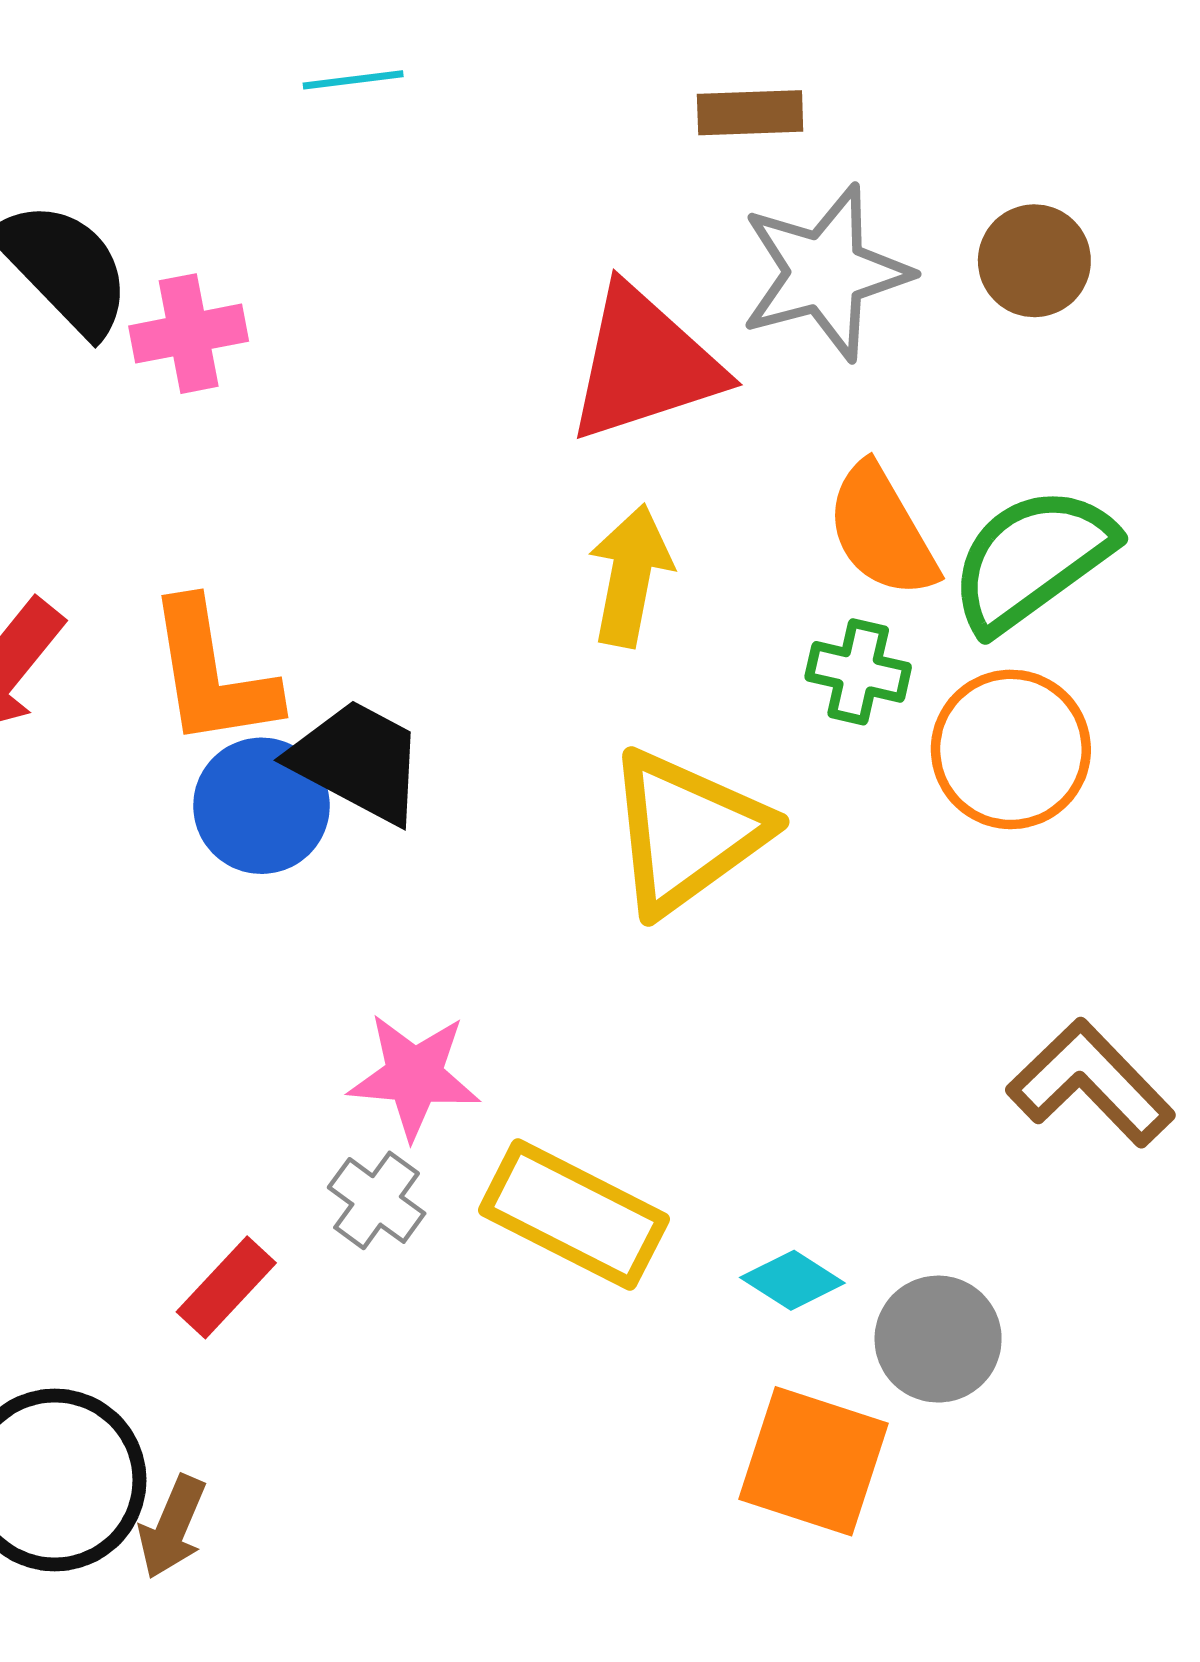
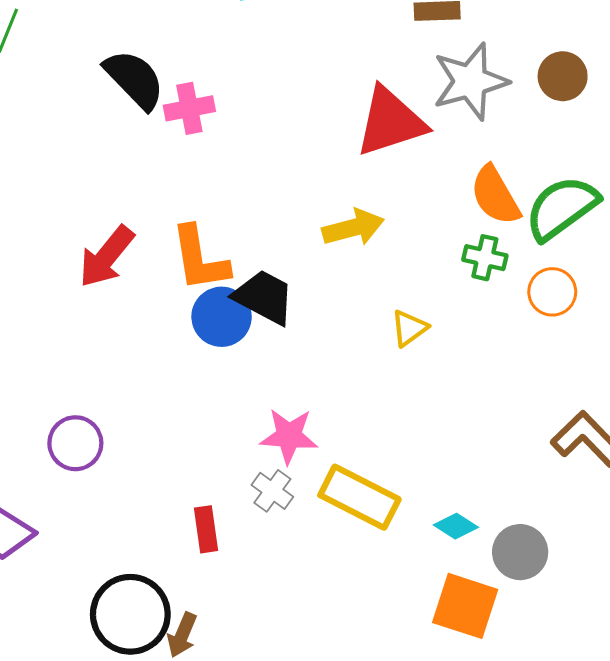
yellow arrow: (630, 576) -> (353, 228), moved, turned 64
orange circle: (1011, 749) -> (552, 292), size x0.7
yellow triangle: (687, 832) -> (409, 328), size x0.5
red rectangle: (226, 1287) -> (206, 529), turned -51

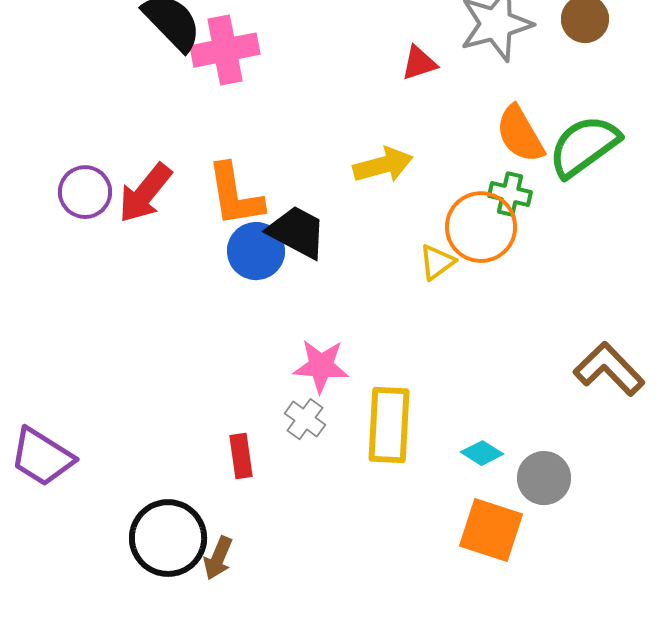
pink cross: (189, 108) -> (225, 50), size x1.4
red triangle: (391, 122) -> (419, 63), size x0.5
orange circle: (552, 292) -> (481, 227), moved, size x1.5
purple circle: (75, 443) -> (85, 192), moved
yellow rectangle: (359, 497) -> (389, 425), turned 66

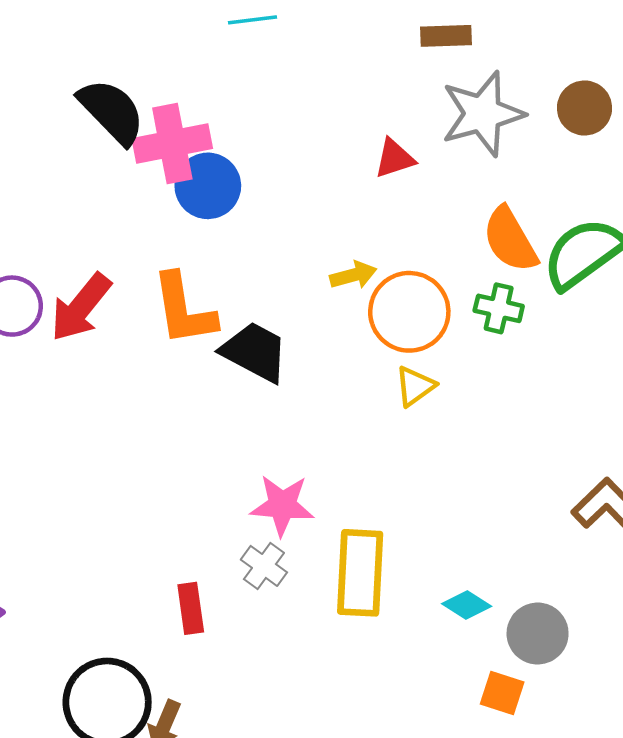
yellow arrow: (383, 165) -> (353, 275), size x0.7
orange circle: (481, 227) -> (409, 312), moved
blue circle: (256, 251) -> (208, 186), moved
orange square: (491, 530) -> (502, 693), moved, size x0.6

